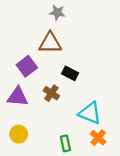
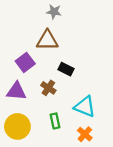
yellow circle: (19, 134) -> (17, 126), size x1.5
orange cross: (98, 138) -> (85, 134), moved
green rectangle: (65, 143) -> (55, 121), moved

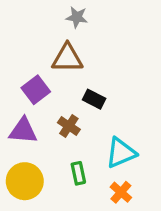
cyan triangle: (85, 107) -> (121, 153), turned -45

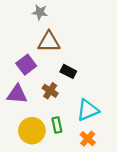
gray star: (77, 17) -> (40, 12), moved
yellow circle: (25, 181) -> (32, 131), moved

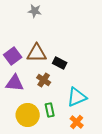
brown triangle: (49, 42) -> (37, 53), moved
purple square: (26, 65) -> (13, 56), moved

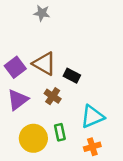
brown triangle: (37, 53) -> (44, 64), turned 30
purple triangle: (15, 83) -> (18, 100), turned -42
orange cross: (77, 122) -> (92, 147), turned 32

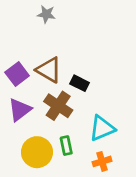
brown cross: (53, 96) -> (58, 106), size x1.5

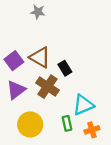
black rectangle: (79, 83) -> (65, 68), turned 32
green rectangle: (66, 146) -> (67, 123), moved
orange cross: (102, 161) -> (92, 130), moved

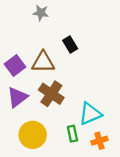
brown triangle: (40, 57) -> (43, 62), turned -30
black rectangle: (65, 68) -> (70, 44), moved

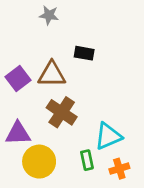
black rectangle: (70, 44) -> (84, 53), turned -49
purple triangle: (17, 97) -> (18, 133), moved, turned 35

